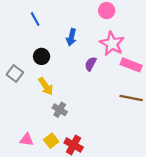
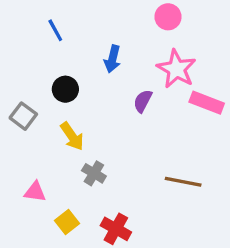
brown line: (131, 98) -> (183, 182), moved
pink triangle: (27, 140) -> (35, 192), moved
yellow square: (51, 141) -> (67, 222), moved

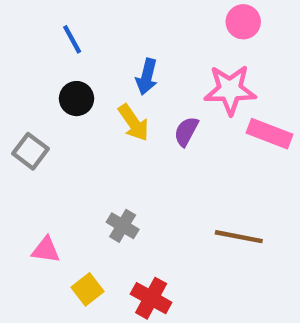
pink circle: (168, 17) -> (243, 22), moved
pink star: (176, 69) -> (230, 90), turned -30
black circle: (65, 89) -> (77, 99), moved
yellow arrow: (72, 136) -> (134, 123), moved

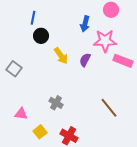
blue line: (72, 39) -> (33, 18), turned 40
blue arrow: (147, 77) -> (85, 24), moved
black circle: (77, 99) -> (41, 36), moved
brown line: (239, 237) -> (109, 108), turned 40

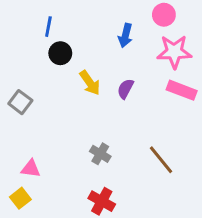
pink star: (105, 41) -> (174, 52), moved
gray cross: (56, 103) -> (100, 154), moved
yellow square: (40, 132) -> (20, 198), moved

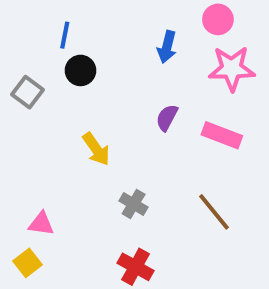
yellow arrow: (90, 83) -> (96, 149), moved
pink rectangle: (182, 90) -> (222, 135), moved
gray square: (20, 102) -> (27, 92), moved

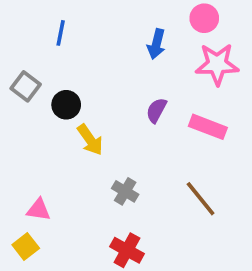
black circle: (81, 70) -> (66, 105), moved

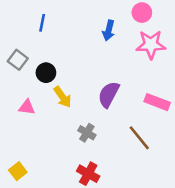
purple semicircle: (156, 110) -> (109, 94), moved, size x1.5
pink rectangle: (208, 127) -> (157, 102), moved
pink triangle: (39, 210) -> (27, 107), moved

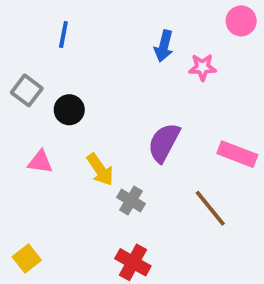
pink circle: (142, 13) -> (241, 21), moved
pink star: (151, 45) -> (202, 67), moved, size x0.6
yellow arrow: (63, 97) -> (100, 170), moved

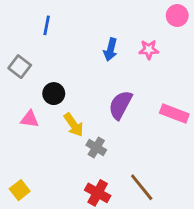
blue arrow: (164, 46) -> (110, 50), moved
black circle: (69, 110) -> (54, 94), moved
brown line: (210, 208) -> (142, 187), moved

